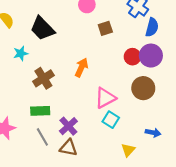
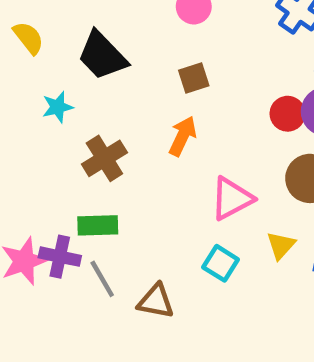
brown square: (105, 28) -> (194, 78), moved
cyan square: (111, 120) -> (221, 263), moved
purple cross: (68, 126) -> (60, 257), moved, turned -36
yellow triangle: (128, 150) -> (281, 245), moved

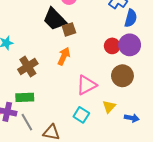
black trapezoid: (102, 56) -> (55, 19), moved

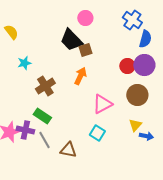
green rectangle: (25, 97) -> (42, 116), turned 36
yellow triangle: (109, 107) -> (135, 125), moved

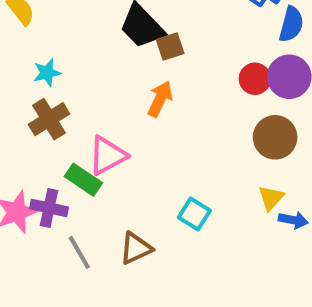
brown cross: (45, 86) -> (49, 119), moved
pink triangle: (102, 104) -> (108, 155), moved
gray line: (44, 140) -> (79, 252), moved
brown triangle: (68, 150) -> (136, 248), turned -36

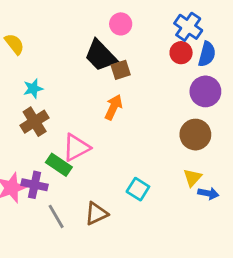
red circle: (255, 79) -> (181, 53), moved

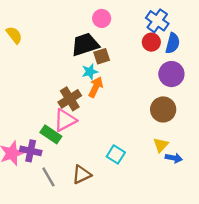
black trapezoid: (101, 56) -> (85, 44), turned 116
cyan star: (33, 89) -> (90, 72), moved
brown cross: (35, 122) -> (70, 99), moved

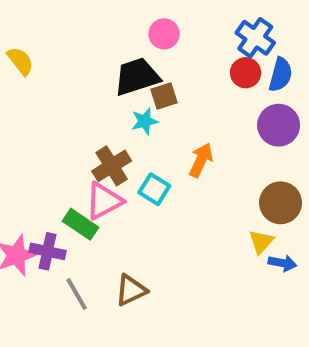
orange arrow: (96, 87) -> (201, 160), moved
brown circle: (163, 109) -> (281, 203), moved
cyan square: (116, 154) -> (154, 189), moved

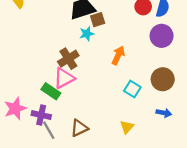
cyan square: (154, 189) -> (132, 89), moved
yellow triangle: (261, 242) -> (127, 127), moved
purple cross: (48, 251) -> (41, 115), moved

